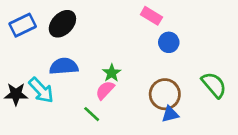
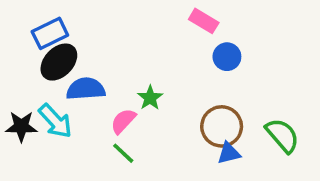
black ellipse: (62, 24) -> (59, 62), moved
blue rectangle: (23, 25) -> (50, 33), moved
green semicircle: (214, 85) -> (282, 135), moved
pink semicircle: (105, 90) -> (123, 121), moved

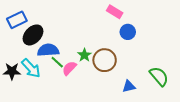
blue rectangle: (50, 33) -> (17, 20), moved
brown circle: (222, 126) -> (105, 60), moved
green line: (123, 153) -> (57, 62), moved

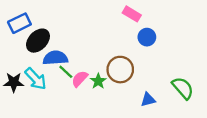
green star: (84, 55) -> (98, 81), moved

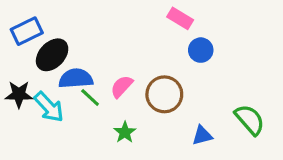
pink semicircle: (80, 79) -> (122, 86), moved
green star: (98, 81) -> (125, 132), moved
black star: (14, 82) -> (19, 94), moved

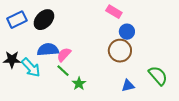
black ellipse: (52, 55) -> (44, 20), moved
pink semicircle: (122, 86) -> (64, 55), moved
brown circle: (164, 94) -> (120, 51), moved
green line: (90, 98) -> (63, 71), moved

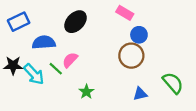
black ellipse: (44, 20) -> (76, 22), moved
blue semicircle: (48, 50) -> (44, 42), moved
green line: (63, 71) -> (56, 69), moved

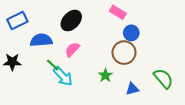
pink semicircle: (70, 60) -> (72, 49), moved
cyan arrow: (34, 74) -> (63, 76), moved
green star: (86, 92) -> (105, 75), moved

